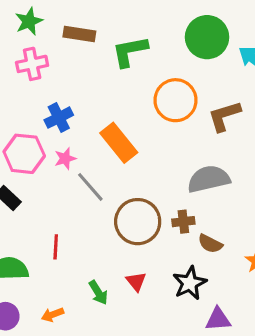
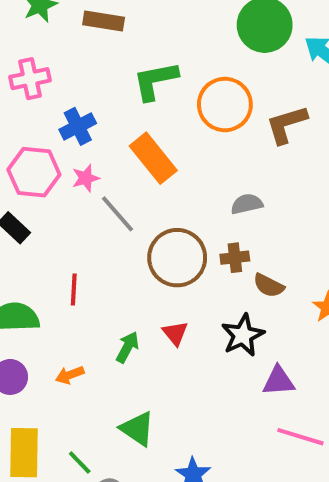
green L-shape: (130, 51) -> (155, 81), moved
pink cross: (32, 64) -> (30, 79), moved
gray semicircle: (209, 179) -> (247, 204), moved, size x0.6
green arrow: (98, 293) -> (127, 347), turned -120

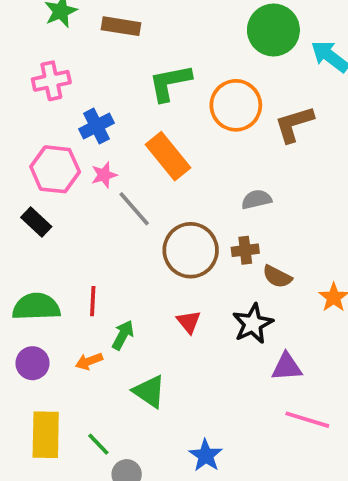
red line: (74, 289) -> (93, 301), moved
green arrow: (127, 347) -> (123, 335), moved
green triangle: (137, 429) -> (149, 391), moved

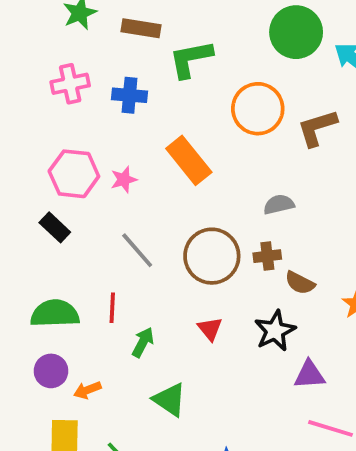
green L-shape: (170, 83) -> (191, 59), moved
blue cross: (97, 126) -> (129, 95), moved, turned 32
gray line: (134, 209) -> (137, 250), moved
orange arrow: (89, 361) -> (87, 390), moved

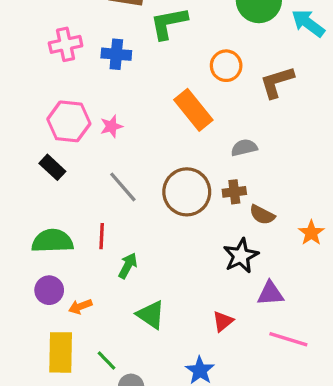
orange circle: (258, 109) -> (226, 66), size x0.7
orange rectangle: (189, 160) -> (193, 110), moved
red triangle: (210, 329) -> (223, 321), moved, turned 30

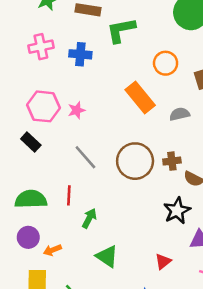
gray semicircle: (244, 148) -> (180, 114), moved

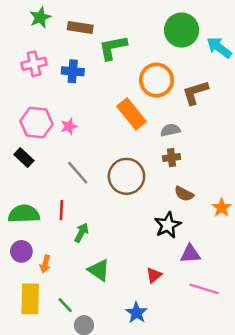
orange circle: (166, 63) -> (156, 80), size x1.4
brown cross: (172, 161) -> (172, 158), moved
orange arrow: (52, 250) -> (45, 264), turned -54

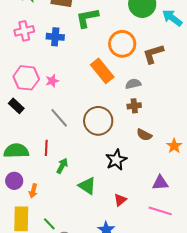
black star: (168, 225) -> (116, 160), moved
purple triangle: (190, 254) -> (160, 183), moved
green triangle: (99, 270) -> (87, 186), moved

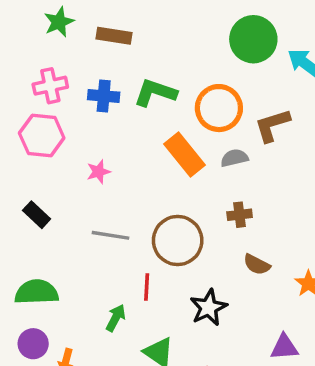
green L-shape: (87, 18) -> (155, 93), moved, turned 30
pink hexagon: (26, 78) -> (42, 136), moved
gray semicircle: (133, 84) -> (234, 158), moved
gray line: (59, 118) -> (111, 235), turned -40
red line: (46, 148) -> (147, 287), moved

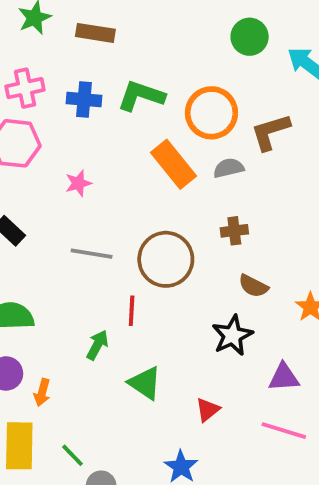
green circle: (253, 39) -> (250, 37), size x0.7
black star: (209, 308) -> (232, 335), moved

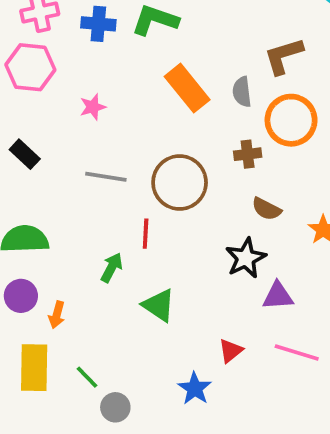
orange circle: (211, 113) -> (291, 120), moved
gray semicircle: (229, 168) -> (242, 92), turned -84
purple triangle: (284, 377) -> (278, 296), moved
red triangle: (208, 410) -> (231, 351), moved

